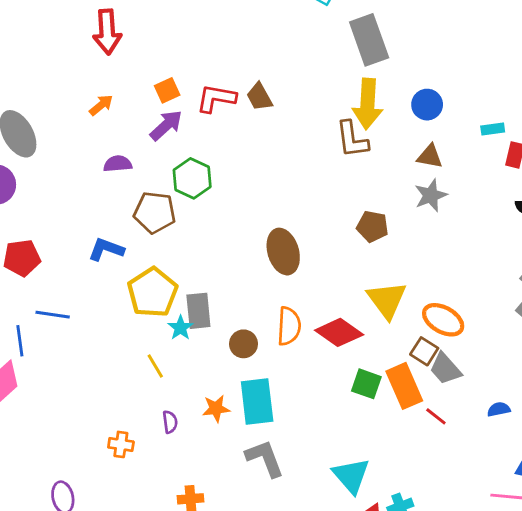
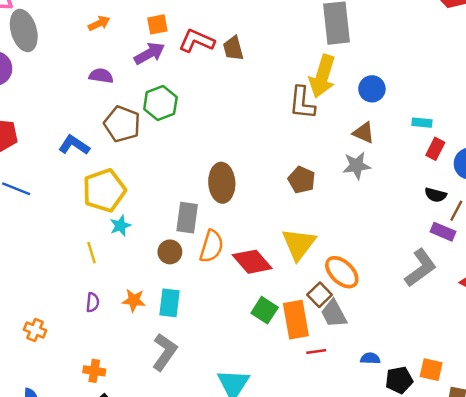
gray rectangle: (198, 311) -> (187, 218), moved
cyan rectangle: (257, 401) -> (170, 303), size x0.7
red line: (436, 416) -> (316, 352), turned -60
orange cross: (121, 444) -> (35, 330), moved
gray L-shape: (265, 458) -> (165, 352), turned 42

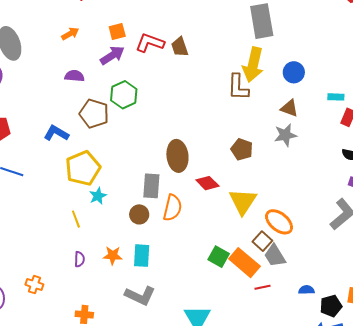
red diamond: (252, 262) -> (207, 183), moved, size x0.7
orange rectangle: (296, 320) -> (244, 263), turned -36
gray L-shape: (165, 352) -> (140, 296), turned 84

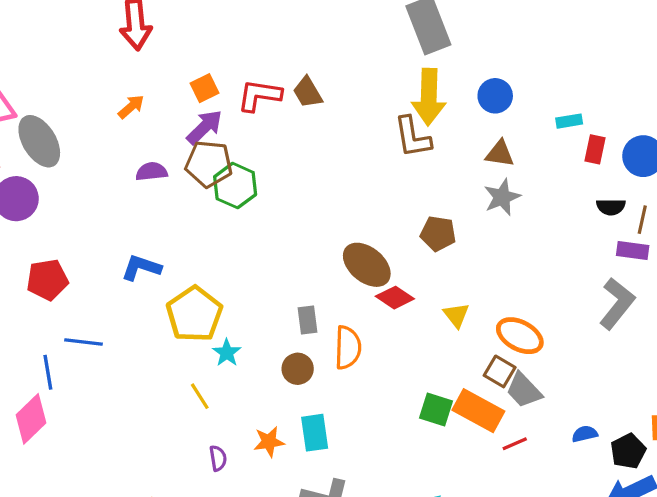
brown pentagon: (94, 114) -> (209, 164), moved
brown ellipse: (177, 156) -> (367, 265), moved, turned -32
gray rectangle: (151, 186) -> (308, 320), size x0.7
yellow triangle: (243, 201) -> (456, 315), size x0.6

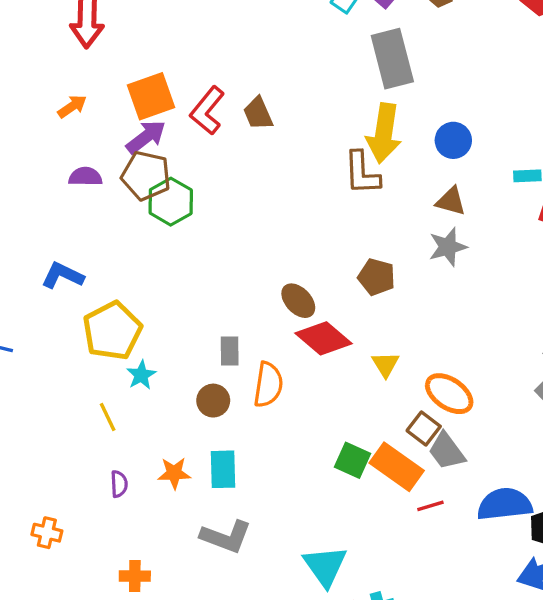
orange square: (205, 88) -> (151, 96), size x1.6
red L-shape: (259, 95) -> (207, 111), turned -66
brown ellipse: (367, 265) -> (298, 301), size x0.7
red diamond: (395, 298) -> (324, 338), size x1.4
blue semicircle: (585, 434) -> (505, 504), size x2.0

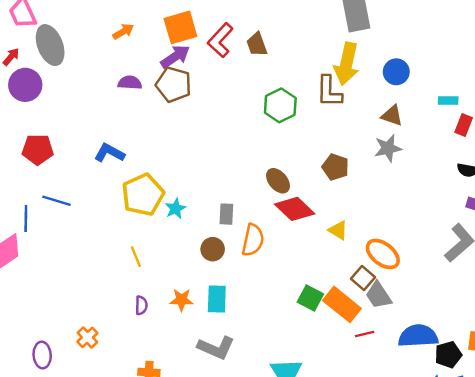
green hexagon: (171, 202) -> (280, 105), moved
yellow triangle: (385, 364) -> (338, 230), turned -30
cyan star: (141, 375) -> (175, 209), moved
orange cross: (47, 533) -> (87, 337), turned 30

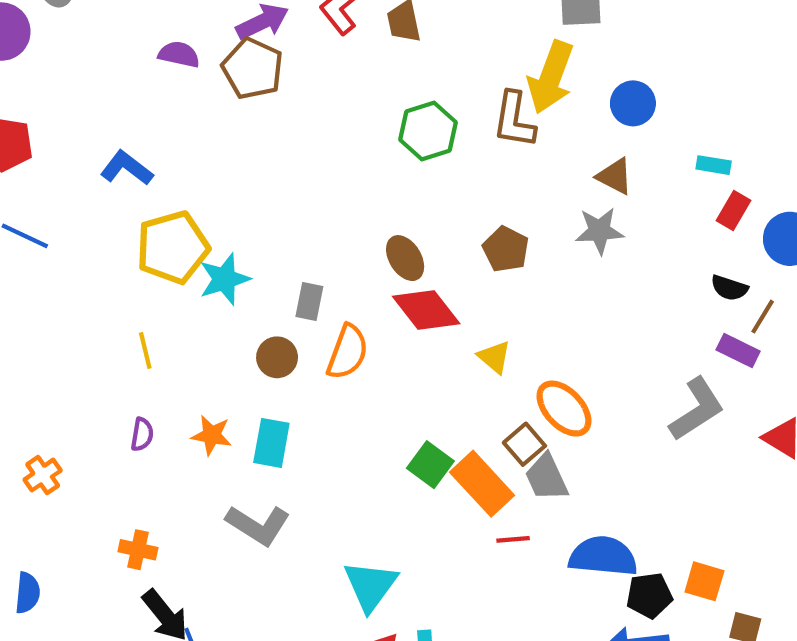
cyan star: (175, 209) -> (224, 279), size x1.4

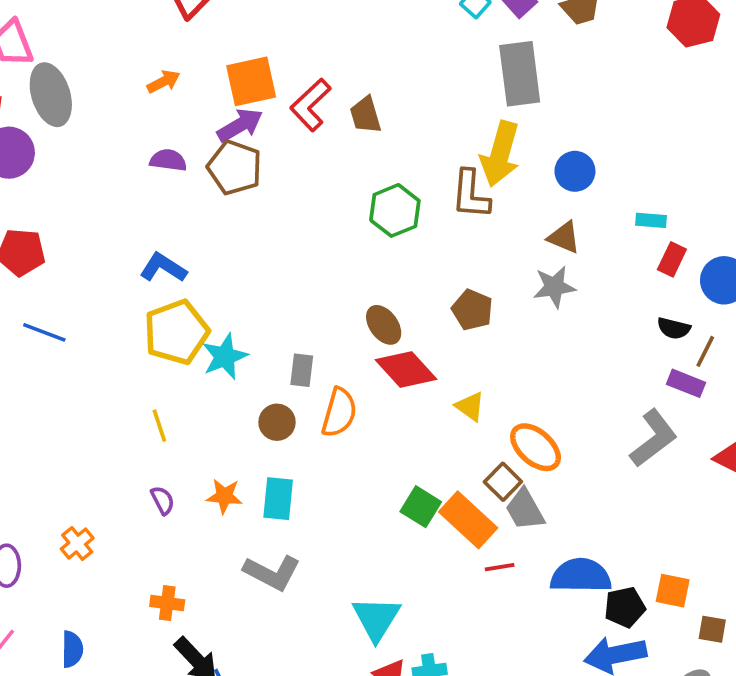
blue L-shape: (127, 168) -> (163, 268), moved
purple semicircle: (142, 434) -> (163, 500), turned -32

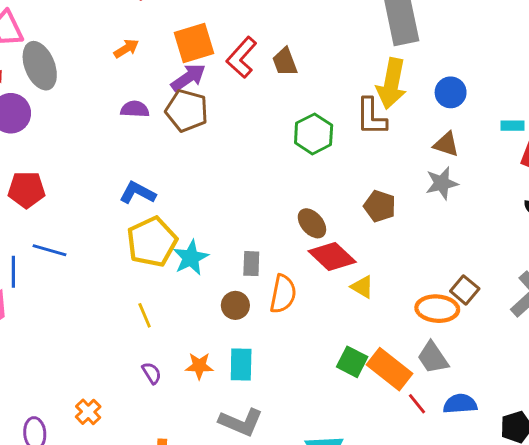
yellow triangle: (470, 406) -> (362, 287), moved
orange ellipse: (536, 447) -> (437, 309), turned -33
brown square: (503, 482) -> (465, 290), moved
red line: (500, 567) -> (417, 404), turned 65
blue semicircle: (581, 576) -> (460, 404), moved, size x0.7

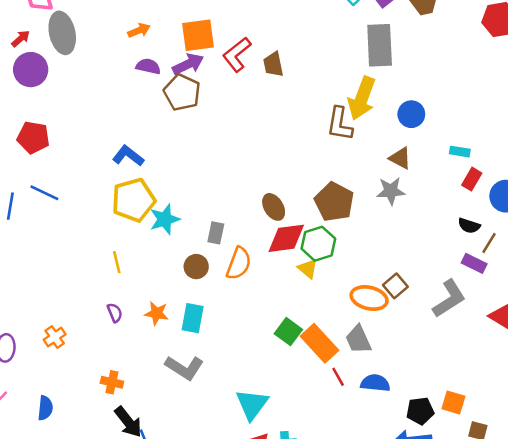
purple semicircle: (135, 109) -> (148, 66), moved
green hexagon: (314, 134) -> (318, 244), moved
brown pentagon: (380, 206) -> (334, 202), size x1.4
red diamond: (332, 257) -> (286, 238), turned -60

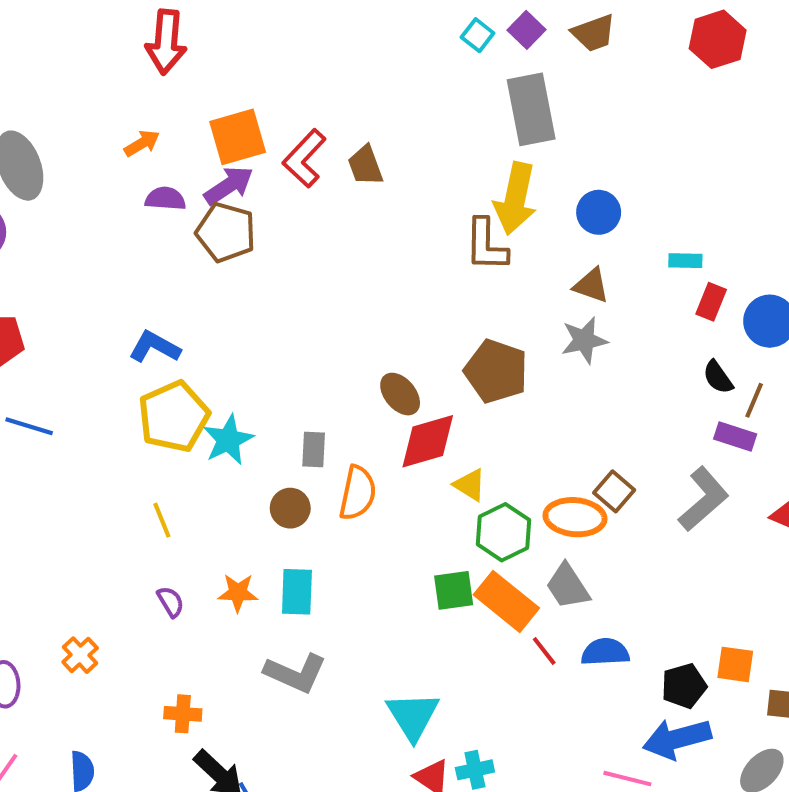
black semicircle: (469, 226) -> (718, 377), turned 45
green hexagon: (318, 244) -> (503, 532), moved
green square: (288, 332) -> (454, 590), turned -36

